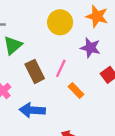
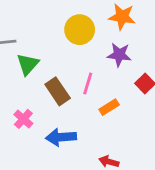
orange rectangle: (76, 90) -> (109, 107), turned -70

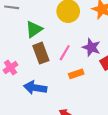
purple star: (119, 55) -> (91, 47), moved
green triangle: (28, 64) -> (34, 29), moved

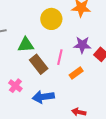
green triangle: (34, 29) -> (26, 45), turned 48

